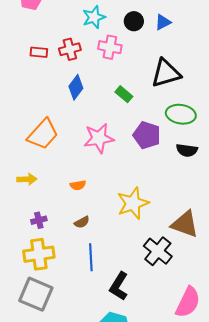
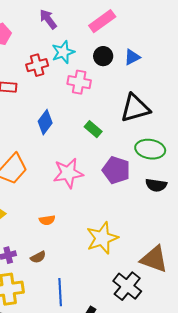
red cross: (70, 49) -> (37, 65), moved
brown semicircle: (82, 222) -> (38, 257), moved

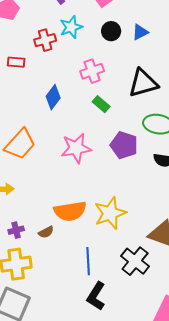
pink cross: (79, 82) -> (92, 71), moved, turned -30
orange semicircle: (47, 220) -> (70, 211), moved, size x2.0
blue line: (60, 292) -> (88, 261), moved

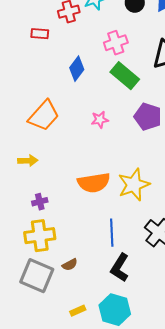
green rectangle: (101, 104) -> (125, 76), size x1.6
pink star: (76, 148) -> (100, 120), size x0.6
brown semicircle: (46, 232) -> (70, 265), moved

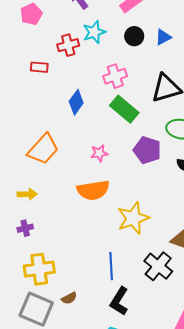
orange semicircle: (94, 183) -> (93, 190), moved
purple cross: (40, 202) -> (25, 228), moved

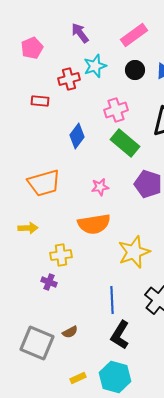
orange trapezoid: (43, 149) -> (44, 183), turned 32
purple cross: (25, 228) -> (49, 282), moved, turned 35
yellow cross: (39, 269) -> (61, 255), moved, size x0.7

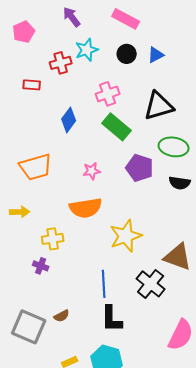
pink rectangle: (134, 35) -> (126, 19), turned 64
black L-shape: (120, 335) -> (112, 319), turned -32

